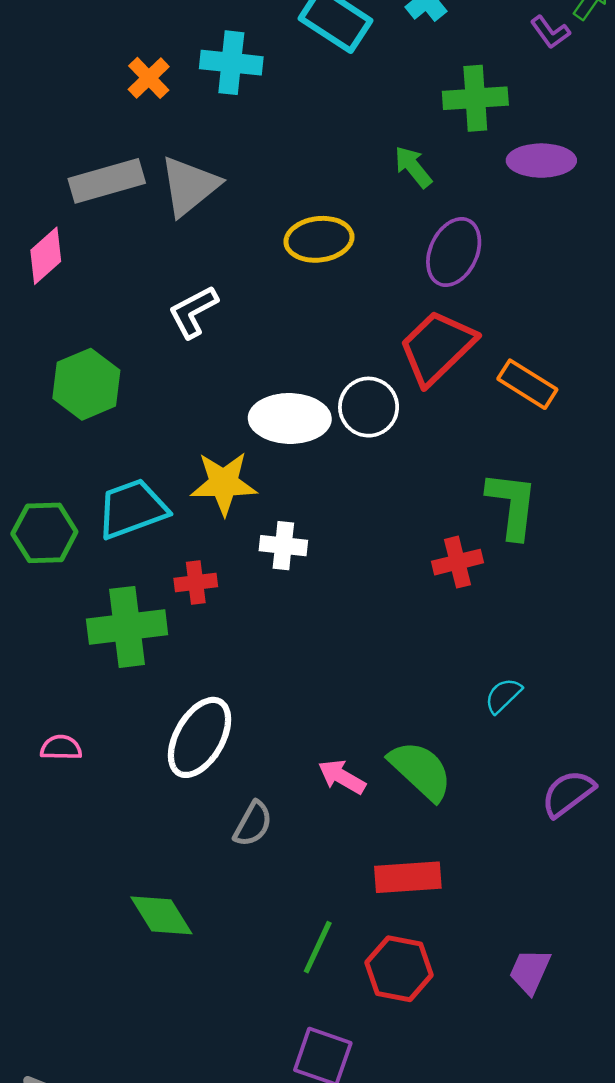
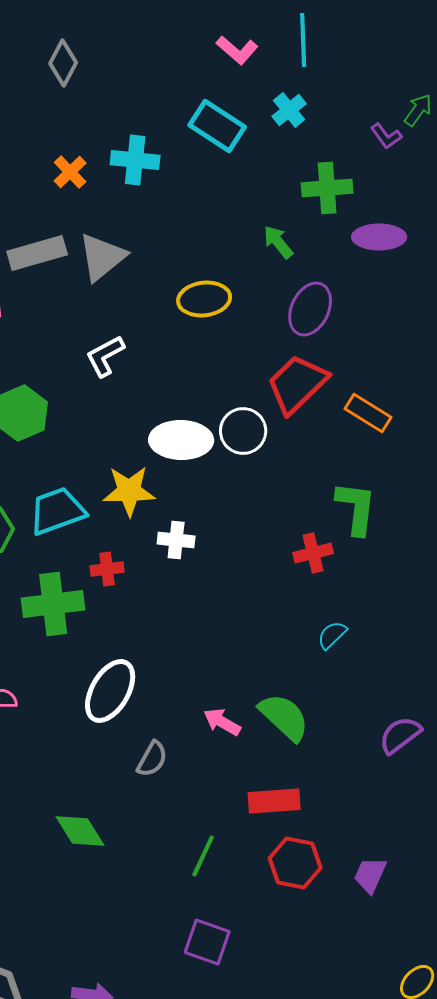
cyan semicircle: (503, 696) -> (332, 635), moved
red hexagon: (399, 969) -> (295, 863), moved

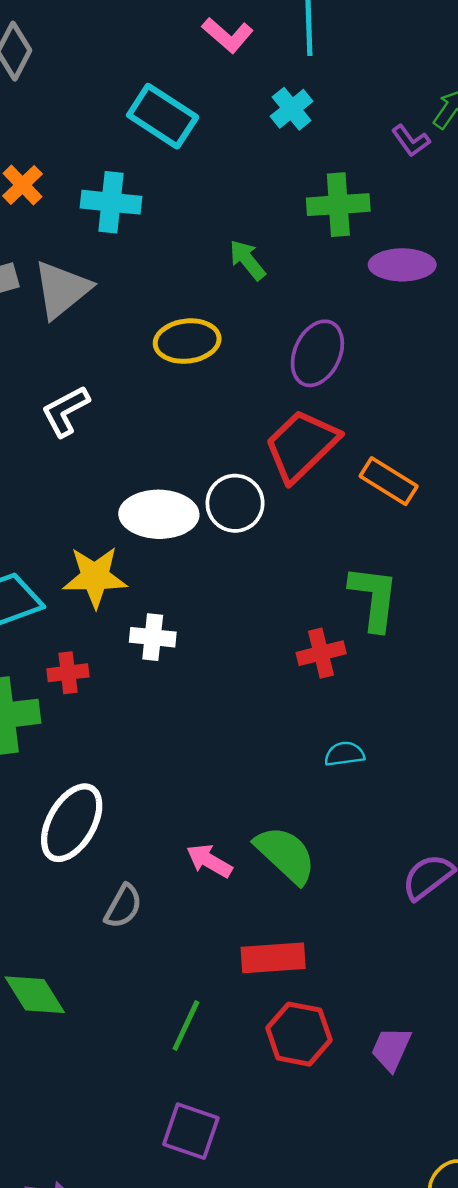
cyan rectangle: (217, 126) -> (163, 116), moved
cyan cross: (135, 160) -> (111, 202), moved
green arrow: (278, 242) -> (247, 260), moved
cyan semicircle: (332, 635) -> (344, 754), turned 36

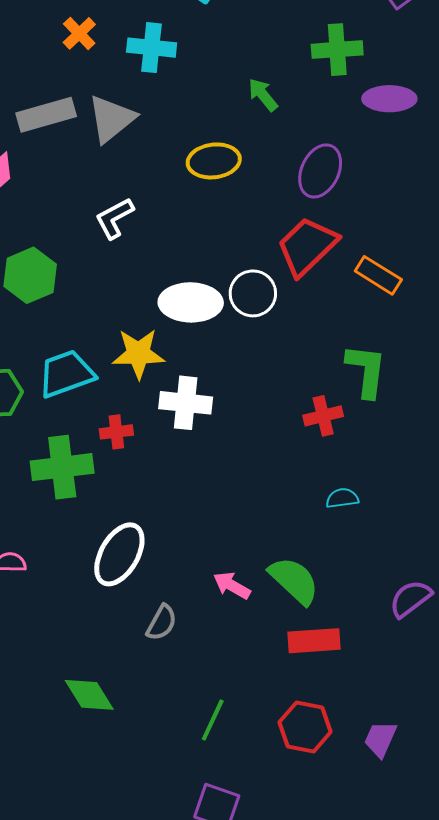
white cross: (153, 637) -> (186, 403), size x1.4
red rectangle: (273, 958) -> (314, 641), moved

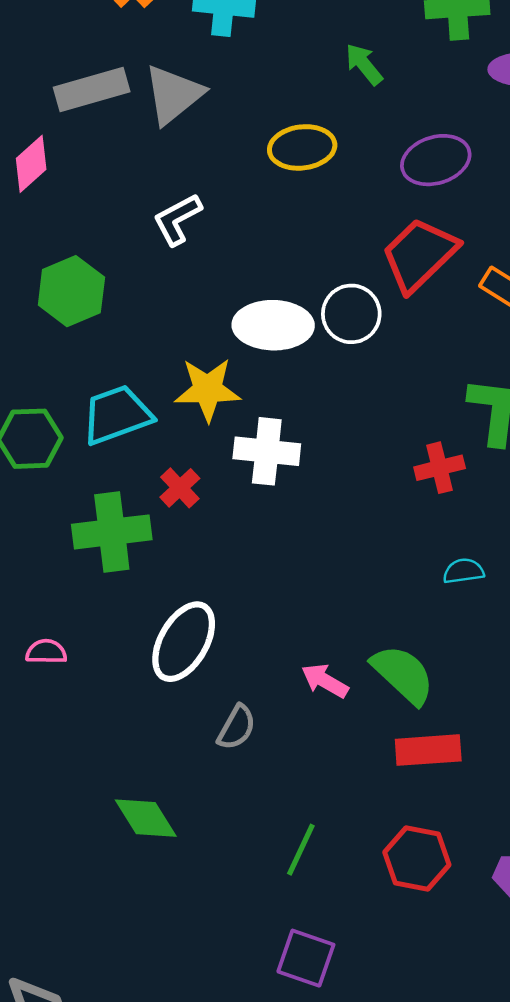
purple ellipse: (320, 171) -> (436, 160), turned 48
red cross: (116, 432) -> (180, 488), turned -36

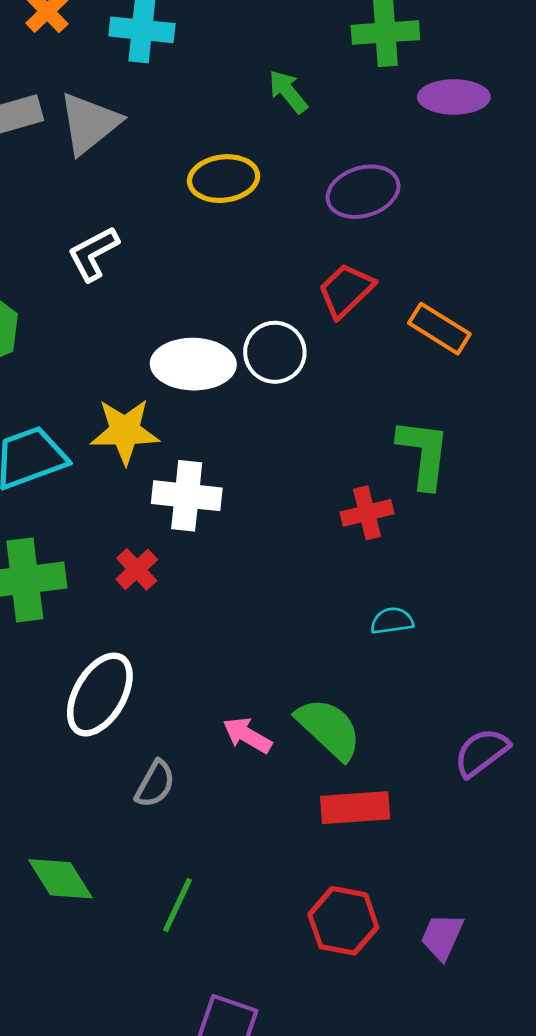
red trapezoid: (419, 255) -> (346, 290), size x0.7
red cross: (180, 488) -> (137, 569), moved
green line: (301, 850) -> (177, 905), moved

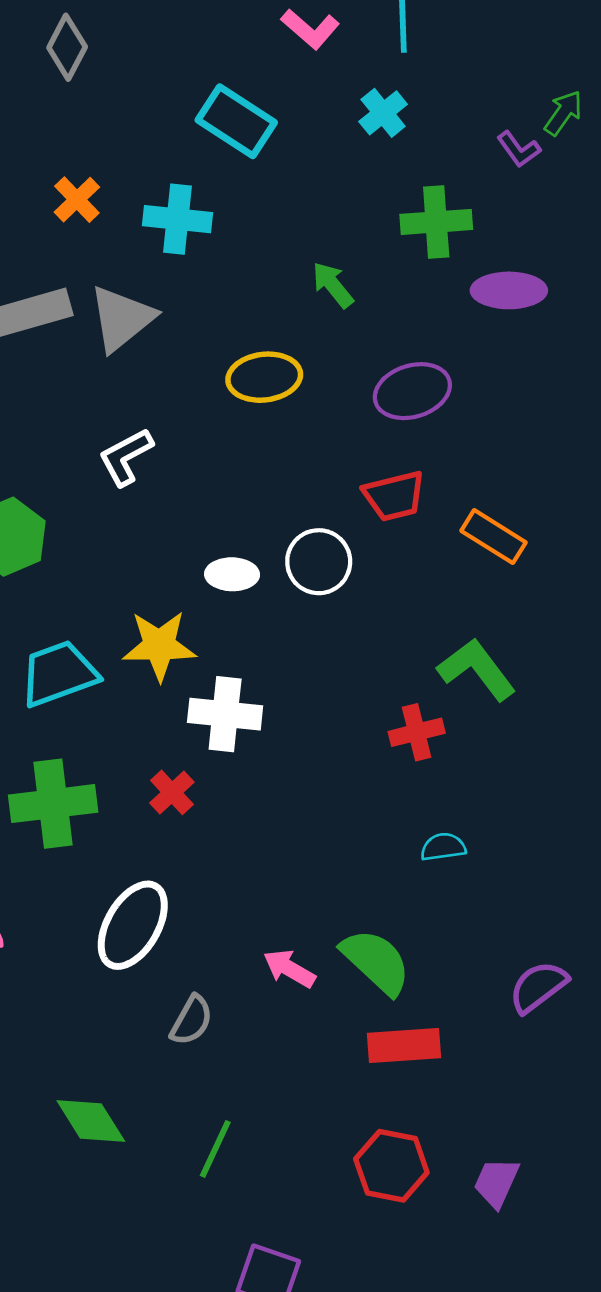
red trapezoid: (346, 290) -> (394, 496), turned -150
white ellipse: (193, 364) -> (232, 574), size x0.6
green L-shape: (424, 454) -> (477, 669), turned -44

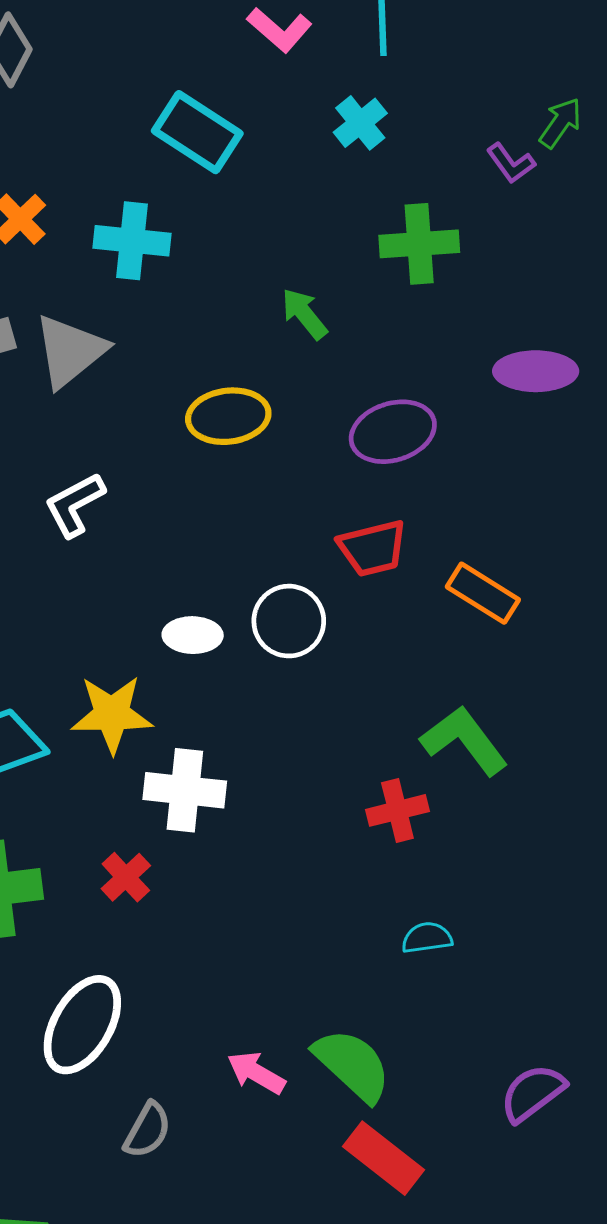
purple ellipse: (509, 290) -> (536, 371), moved
red rectangle: (404, 1045) -> (384, 1158), turned 42

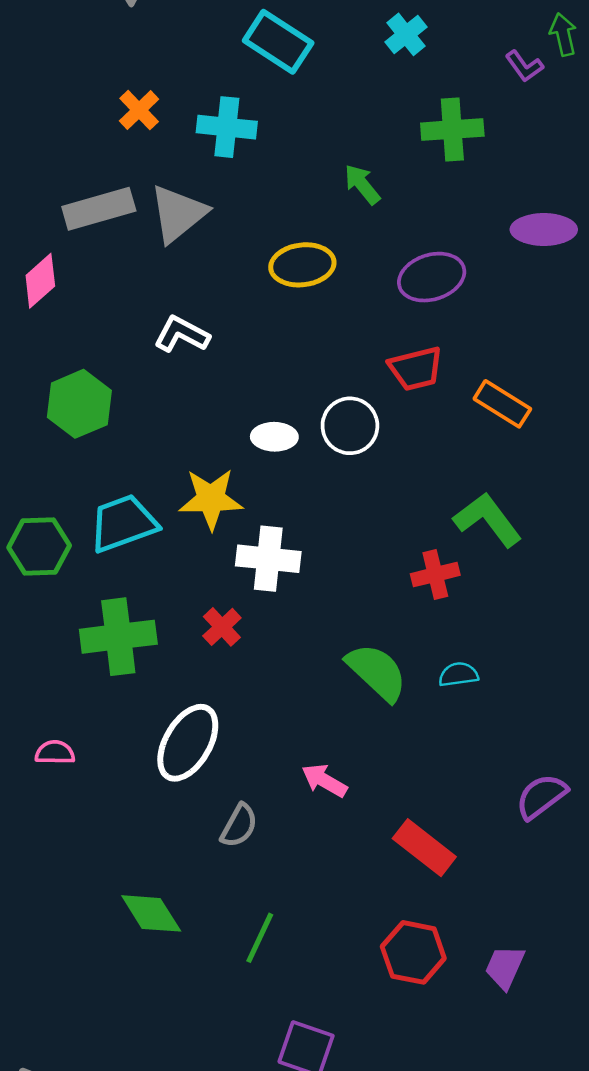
green arrow: (560, 123) -> (563, 34), turned -48
white L-shape: (75, 505) -> (182, 334), turned 56
green semicircle: (352, 1065) -> (377, 672), moved

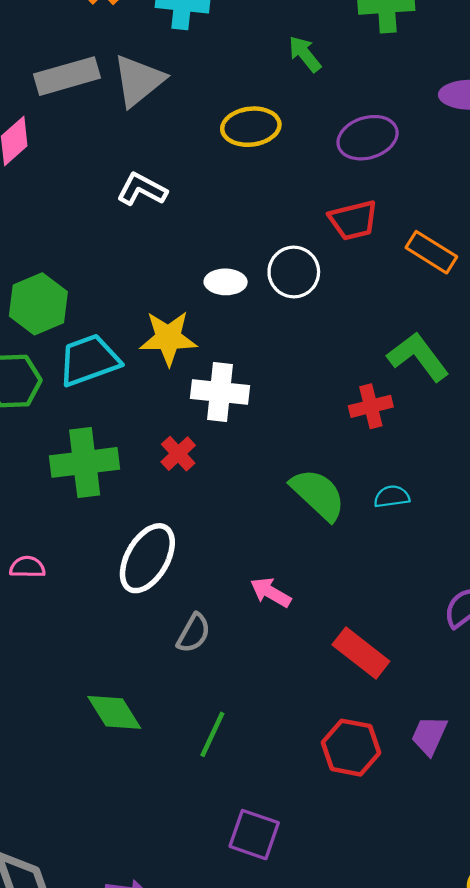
green hexagon: (79, 404) -> (38, 304), moved
purple trapezoid: (505, 967) -> (429, 735), moved

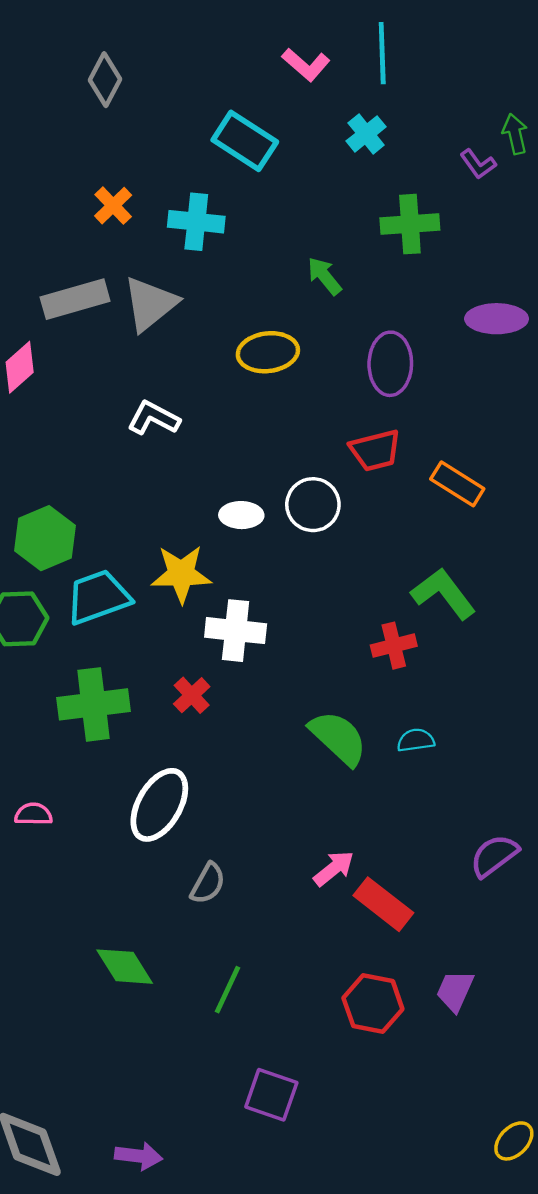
purple ellipse: (368, 138) -> (390, 364), turned -72
pink arrow: (271, 592) -> (334, 868), moved, turned 111

